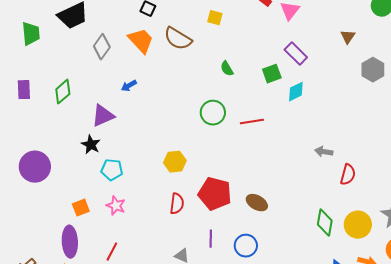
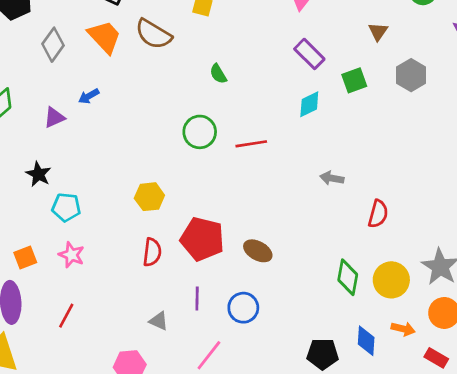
green square: (272, 74) -> (354, 80), moved
purple triangle: (103, 116) -> (54, 117), moved, size x0.7
gray arrow: (324, 152) -> (332, 178), moved

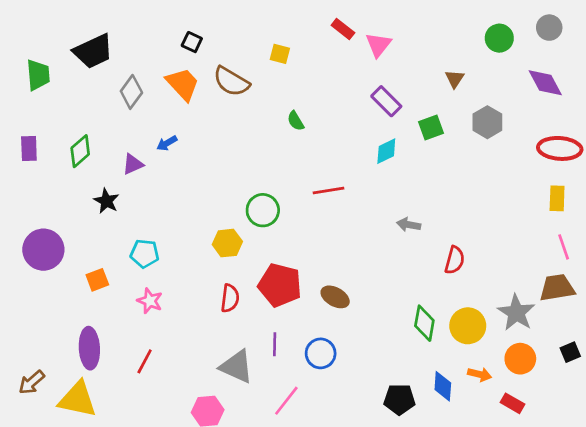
green circle: (200, 132) -> (263, 210), moved
black star: (38, 174) -> (106, 201), moved
orange square: (25, 257) -> (97, 280), moved
gray triangle: (159, 321) -> (237, 367), size x1.8

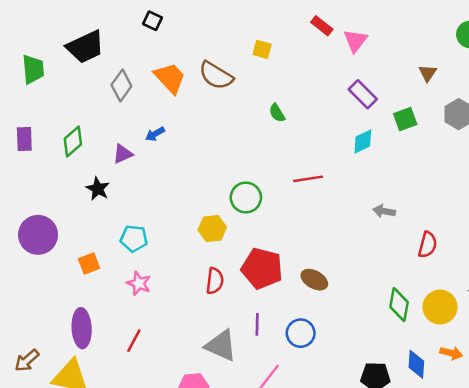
black square: (192, 42) -> (153, 21), moved

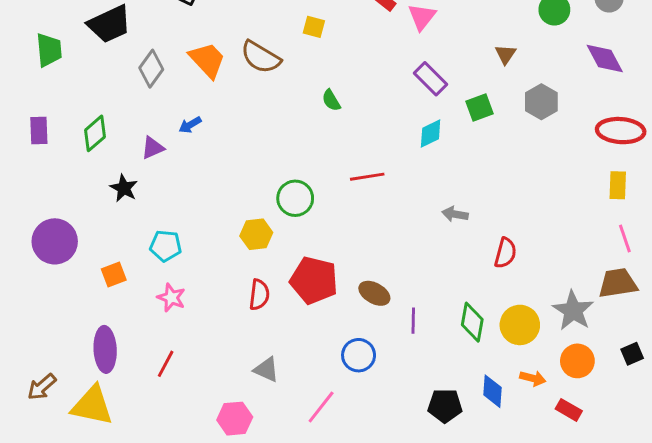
purple line: (257, 324) -> (413, 321), moved
gray triangle: (221, 346) -> (266, 370), size x0.7

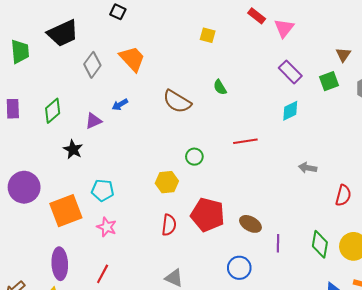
brown semicircle: (261, 57) -> (177, 102), moved
green square: (479, 108) -> (329, 81), moved
green circle: (295, 198) -> (194, 157), size x0.7
orange square: (114, 275) -> (66, 211), size x1.8

